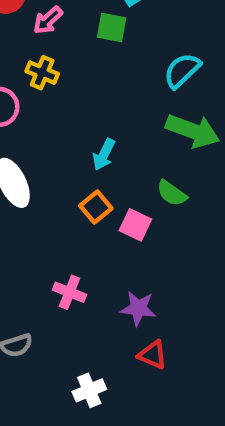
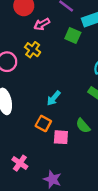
orange square: (96, 207) -> (43, 123), turned -35
pink square: (135, 225) -> (61, 137), turned -35

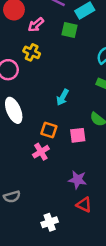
orange square: (43, 123) -> (49, 130), moved
pink cross: (20, 163) -> (41, 152), moved, turned 35

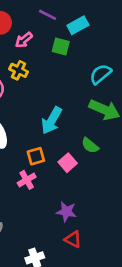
cyan arrow: (63, 97) -> (52, 120), size x1.5
orange square: (49, 130) -> (36, 156), turned -35
pink square: (78, 135) -> (68, 163), turned -35

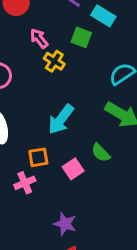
cyan rectangle: (78, 25) -> (103, 16), turned 54
pink arrow: (24, 40) -> (39, 38), moved, turned 84
yellow cross: (19, 70) -> (54, 61), moved

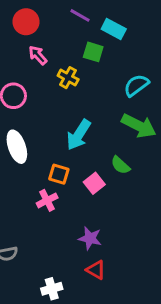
pink arrow: (39, 38) -> (38, 55), moved
orange square: (38, 157) -> (59, 174), turned 30

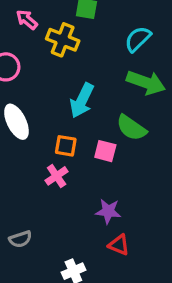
yellow cross: (68, 78) -> (63, 40), size x1.4
green semicircle: (120, 165) -> (131, 128), size x1.4
pink square: (94, 183) -> (105, 151), turned -30

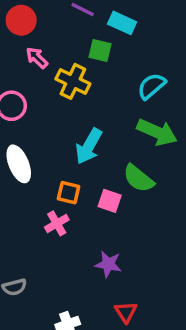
red triangle: (119, 245) -> (126, 312), moved, turned 30

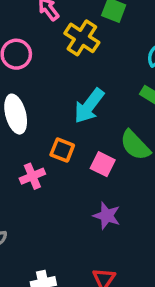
pink cross: (57, 223) -> (32, 176), moved
purple star: (108, 264) -> (107, 216), moved

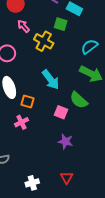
cyan arrow: (89, 106) -> (51, 80), turned -70
orange square: (62, 150) -> (28, 101), moved

